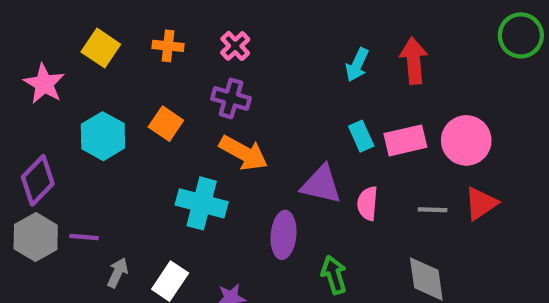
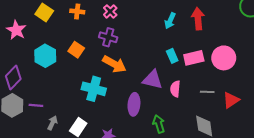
red triangle: (481, 203) -> (231, 100), moved

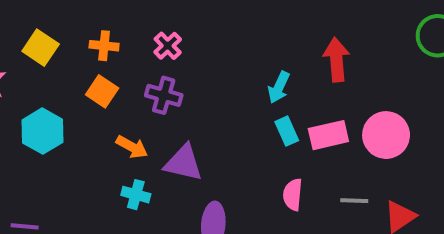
cyan arrow: (170, 21) -> (279, 87), moved
orange square: (76, 50) -> (102, 91), moved
orange arrow: (114, 64) -> (132, 147), moved, size x0.7
purple triangle: (153, 80) -> (183, 163), moved
cyan cross: (94, 89) -> (136, 195), size x0.6

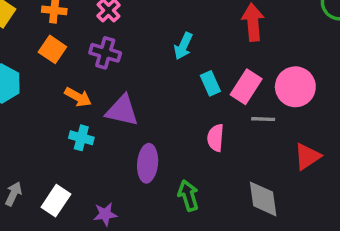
cyan arrow: (279, 87) -> (183, 46), moved
pink rectangle: (328, 135) -> (246, 87), turned -44
gray line: (354, 201) -> (263, 119), moved

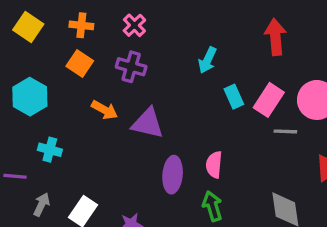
cyan cross: (81, 138) -> (50, 150), moved
pink semicircle: (216, 138) -> (214, 165), moved

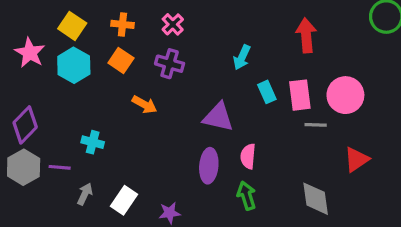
cyan hexagon: (30, 97) -> (74, 65), moved
pink rectangle: (269, 100) -> (300, 95), turned -40
purple triangle: (148, 123) -> (218, 117), moved

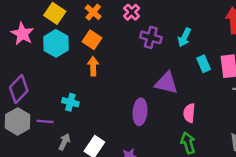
orange cross: (122, 24) -> (93, 12), turned 35
purple cross: (170, 64) -> (151, 37), moved
orange arrow: (144, 104) -> (93, 66), moved, turned -120
purple ellipse: (209, 166) -> (140, 112), moved

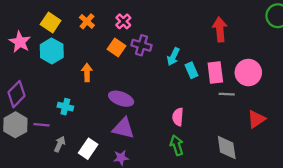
cyan arrow: (184, 37) -> (173, 57), moved
orange square: (92, 40) -> (116, 48), moved
purple triangle: (166, 83) -> (123, 128), moved
purple ellipse: (140, 112) -> (121, 99), moved, turned -75

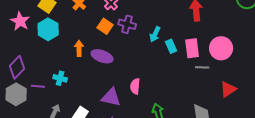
purple ellipse: (121, 99) -> (102, 56), moved
pink semicircle: (178, 117) -> (135, 86), moved
purple line: (41, 125) -> (38, 86), moved

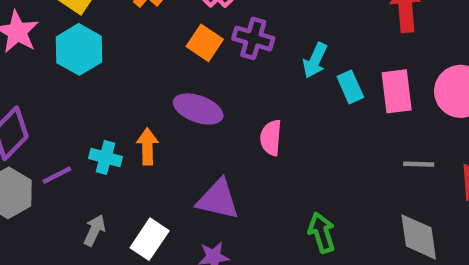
orange arrow: (79, 48) -> (147, 146), moved
gray line: (202, 67) -> (419, 164), moved
purple line: (38, 86) -> (57, 175), turned -32
pink semicircle: (135, 86) -> (271, 138), moved

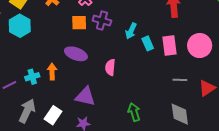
orange square: (205, 43) -> (79, 23), turned -35
cyan cross: (105, 158) -> (32, 77), turned -32
gray arrow: (94, 230) -> (27, 111), size x1.6

